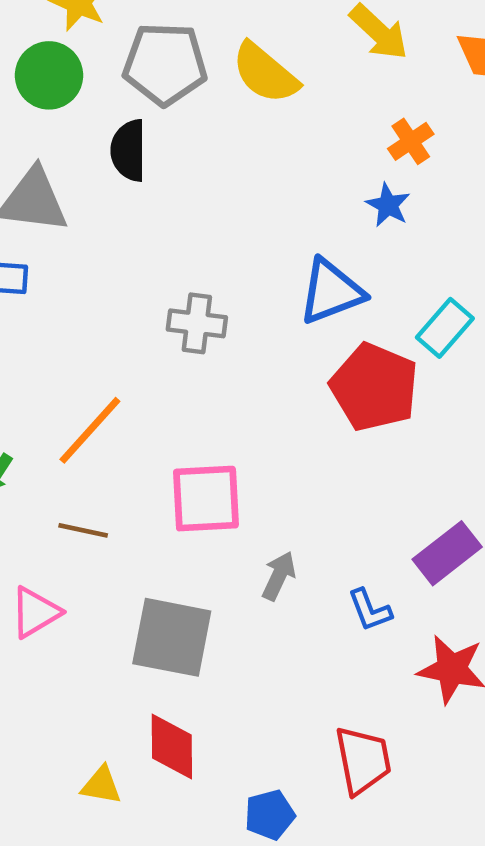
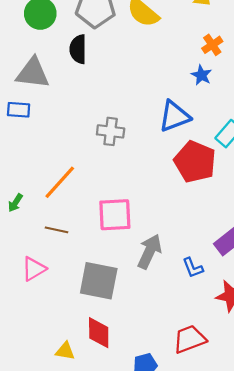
gray arrow: (279, 576) -> (150, 251), size x1.5
red trapezoid: (363, 760) -> (190, 339), turned -100

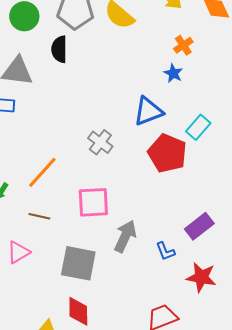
gray cross: (111, 131) -> (100, 142), moved, turned 30

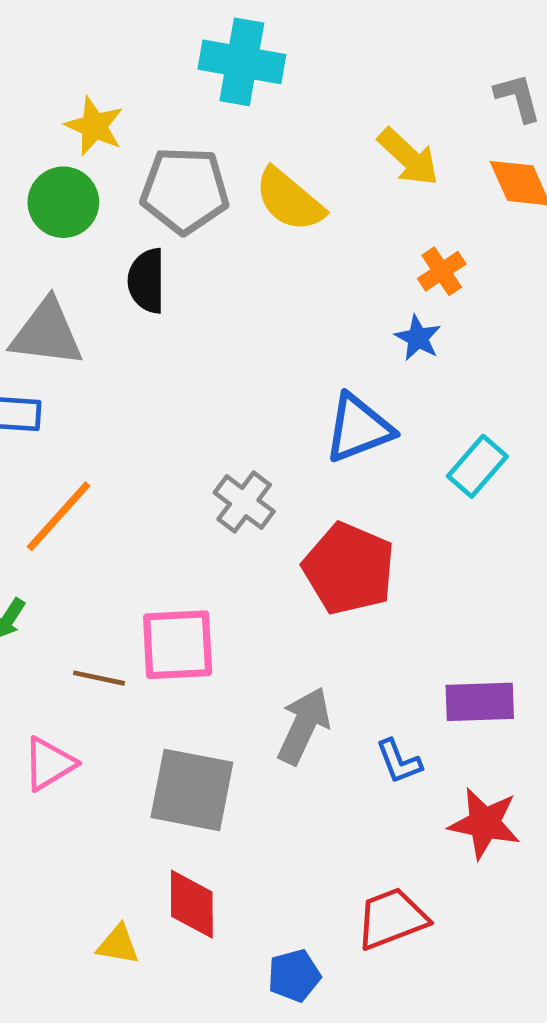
red pentagon: (167, 153) -> (349, 569), moved
orange line: (42, 172) -> (59, 516), moved
pink square: (93, 202) -> (178, 645), moved
purple rectangle: (199, 226) -> (480, 702), turned 36

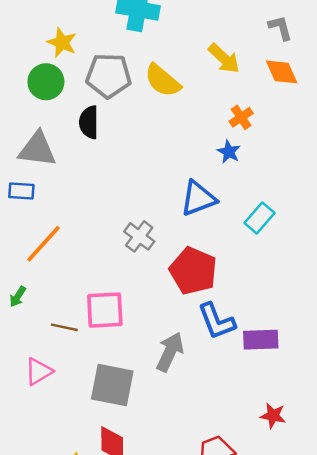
blue L-shape: (399, 761) -> (217, 321), moved, size x1.6
red star: (484, 823) -> (273, 416), moved, size x0.7

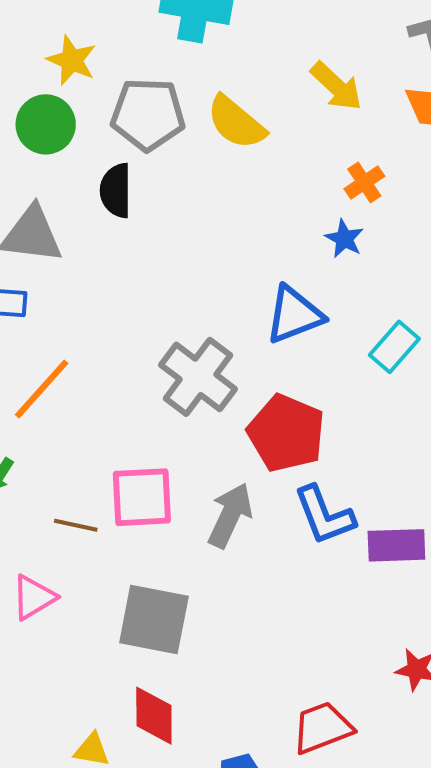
gray cross: (139, 236) -> (198, 377), size x1.5
gray arrow: (170, 352) -> (230, 515), moved

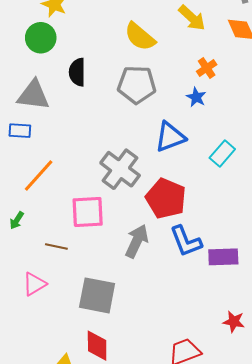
gray pentagon: (148, 114) -> (137, 85), moved
pink square: (142, 497) -> (88, 212), moved

